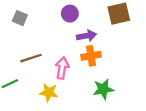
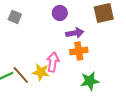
brown line: (31, 58) -> (21, 75), moved, turned 66
yellow star: (49, 92) -> (41, 72), moved

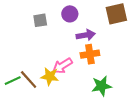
gray square: (15, 17) -> (40, 20), moved, turned -32
pink arrow: (53, 62) -> (62, 66), turned -132

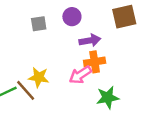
pink arrow: (62, 66) -> (80, 75), moved
yellow star: (50, 76) -> (39, 77), moved

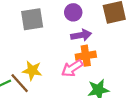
purple circle: (72, 17) -> (73, 12), moved
gray square: (39, 24) -> (32, 19), size x1.5

